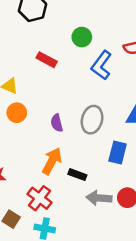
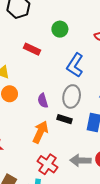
blue L-shape: (101, 65) -> (75, 65), moved
black rectangle: (77, 175) -> (65, 119), moved
red cross: (39, 198) -> (47, 164), moved

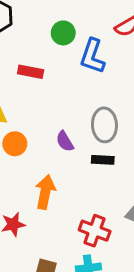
blue L-shape: (75, 65) -> (92, 56), moved
orange arrow: (40, 132) -> (45, 192), moved

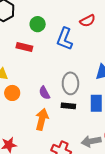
green circle: (63, 33) -> (38, 24), moved
orange arrow: (45, 192) -> (42, 119), moved

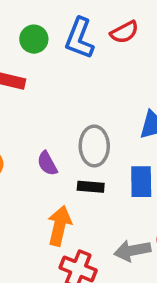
blue L-shape: (65, 39) -> (79, 38), moved
orange arrow: (42, 119) -> (59, 226), moved

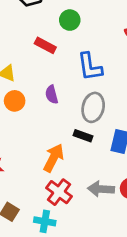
blue L-shape: (79, 38) -> (90, 67), moved, turned -44
purple semicircle: (47, 163) -> (52, 95), moved

